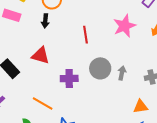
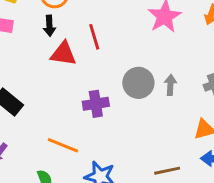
red line: (86, 35) -> (94, 37), moved
red triangle: (41, 56) -> (63, 54), moved

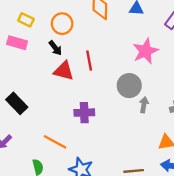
black arrow: (49, 26) -> (55, 48), turned -42
gray circle: (138, 83) -> (129, 86), moved

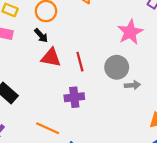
red line: (89, 61) -> (80, 62), moved
gray arrow: (144, 105) -> (132, 85), turned 80

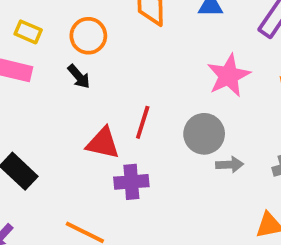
red triangle: (51, 58) -> (103, 143), moved
red line: (80, 62) -> (143, 122), turned 30

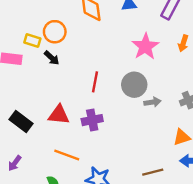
yellow rectangle: (28, 32) -> (32, 41), moved
red triangle: (103, 143) -> (59, 115), moved

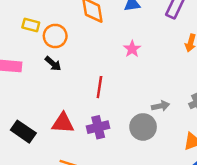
yellow rectangle: (32, 41) -> (31, 25), moved
pink star: (145, 46) -> (132, 49), moved, size x0.6
gray circle: (134, 85) -> (143, 127), moved

